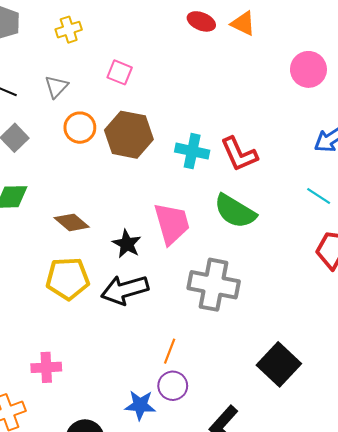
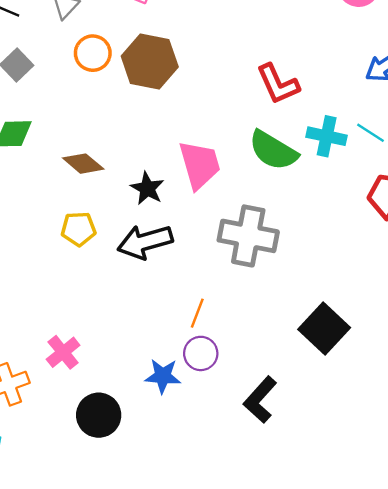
cyan cross: (192, 151) -> (327, 136), moved
yellow pentagon: (68, 279) -> (78, 229), size x0.7
pink cross: (46, 367) -> (63, 352), moved, turned -36

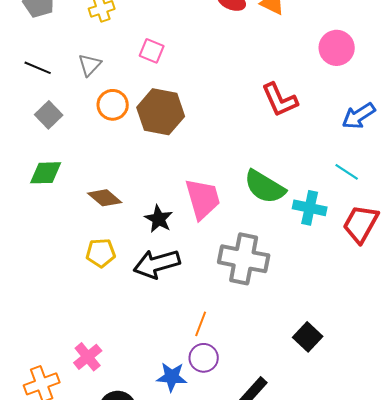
red L-shape: (278, 84) -> (280, 100), moved
cyan cross: (327, 136) -> (310, 208), moved
black square: (324, 329) -> (308, 337), size x0.7

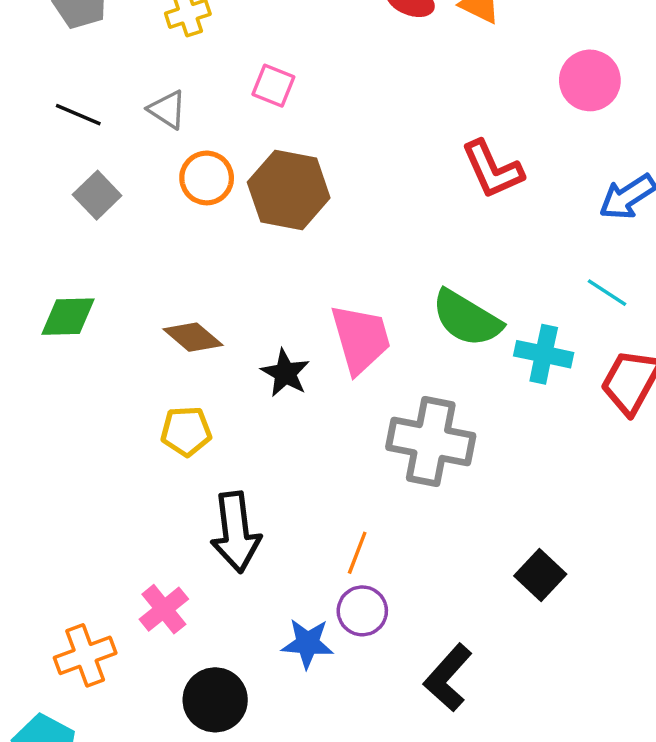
gray triangle: (90, 65) -> (167, 110), turned -40
green diamond: (46, 173) -> (68, 317), moved
black arrow: (157, 264) -> (236, 532), moved, turned -81

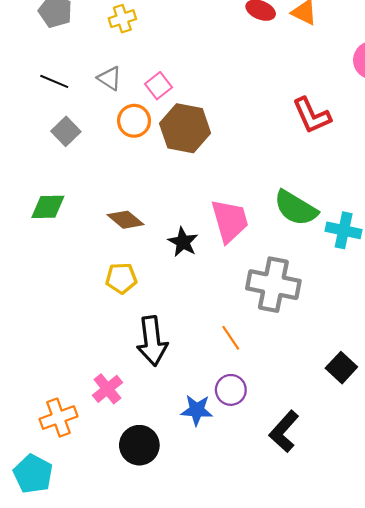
pink square: (273, 86) -> (158, 86), moved, turned 30
orange line: (357, 553) -> (231, 338), moved, turned -55

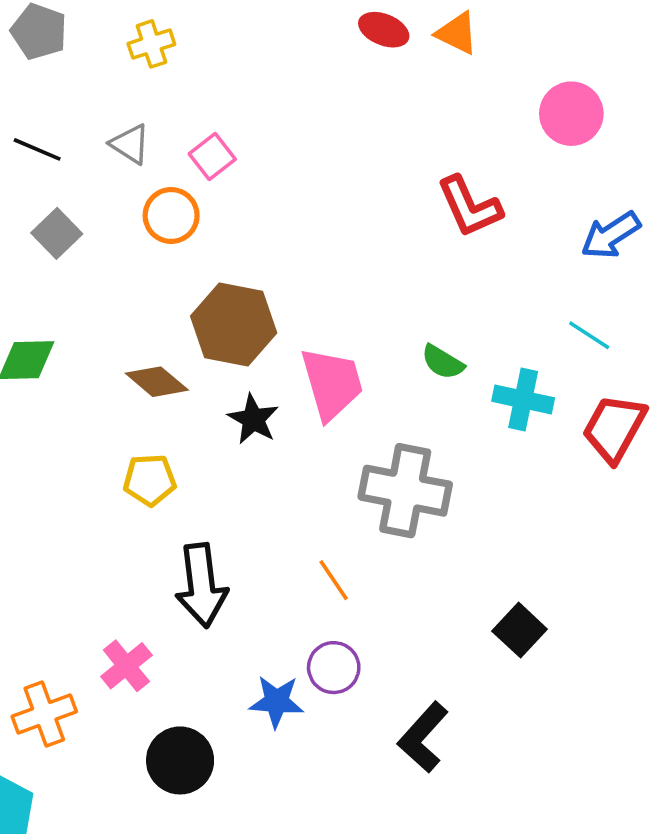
brown hexagon: (185, 128) -> (234, 324), moved
green semicircle: (296, 208) -> (443, 362), size x0.6

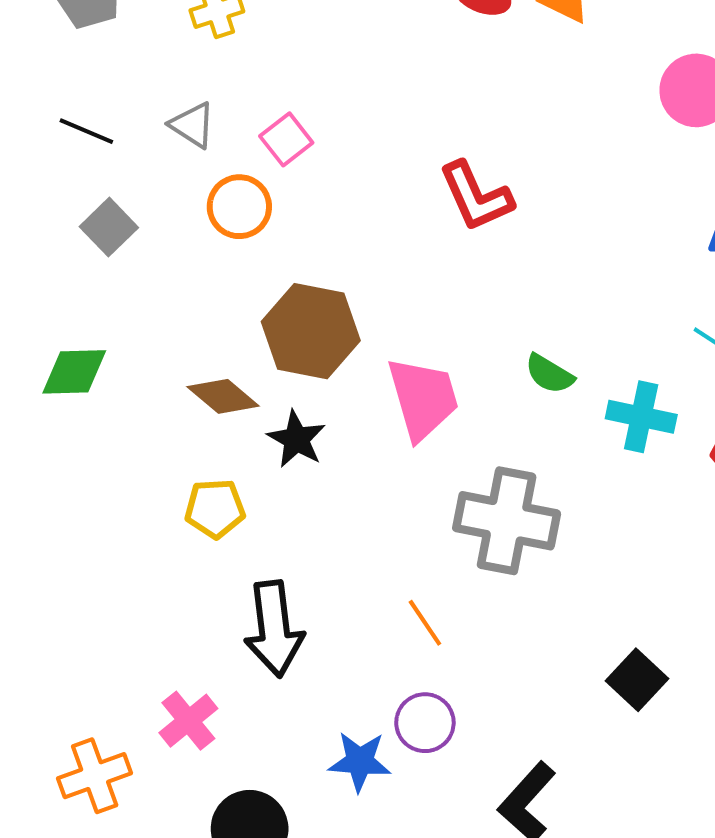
red L-shape: (469, 207) -> (476, 196), moved
black star: (253, 419) -> (296, 439), moved

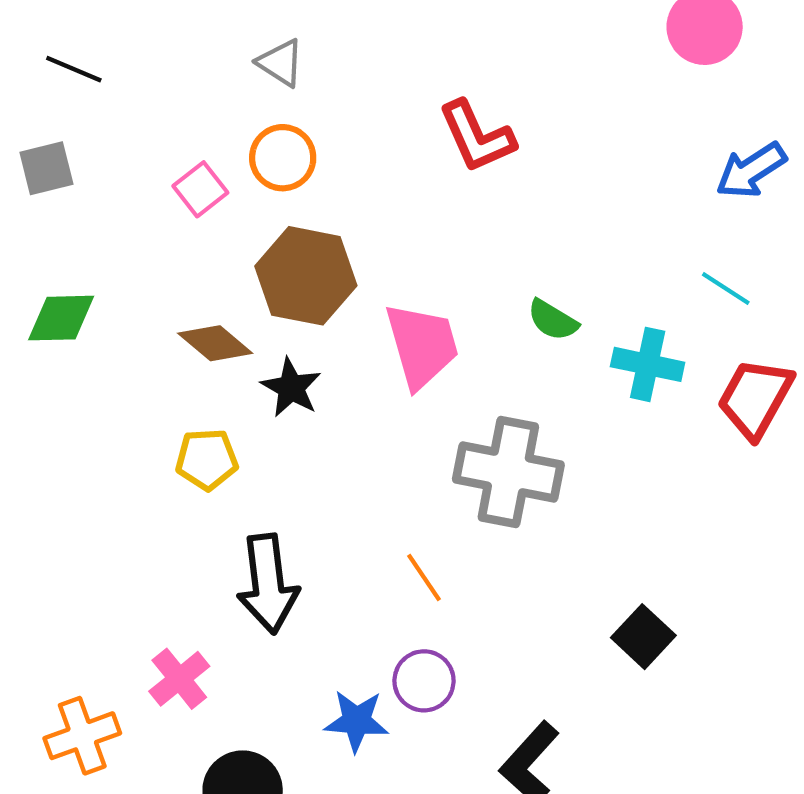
gray triangle: (192, 125) -> (281, 63), moved
pink square: (286, 139) -> (200, 189), moved
orange circle: (239, 207) -> (283, 158), moved
gray square: (109, 227) -> (46, 168), moved, turned 30

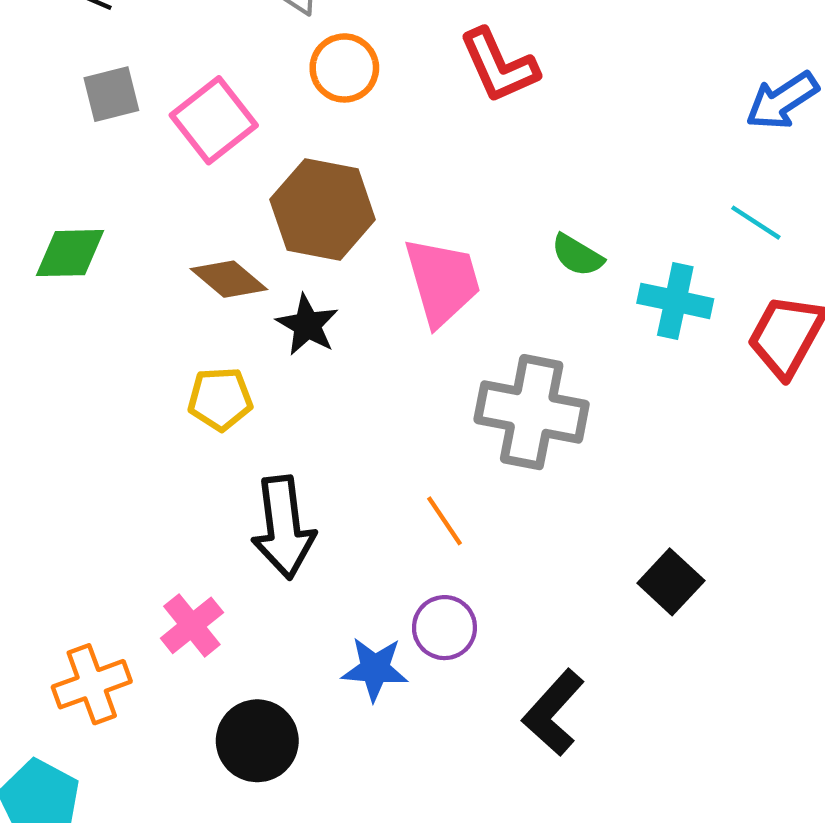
orange circle: (283, 158) -> (344, 68), moved
gray square: (46, 168) -> (111, 94), moved
pink square: (200, 189) -> (214, 120), size x1.5

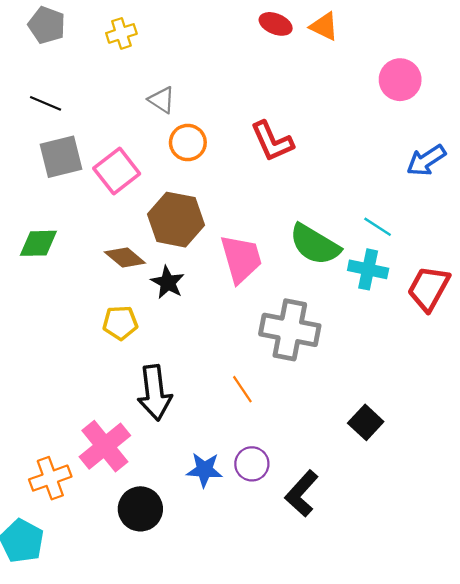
gray square: (111, 94) -> (61, 157), size x1.4
cyan line: (756, 223) -> (378, 227), moved
green semicircle: (577, 255) -> (315, 244), size x1.8
pink cross: (192, 625) -> (105, 446), size x1.5
purple circle: (444, 628) -> (252, 464), moved

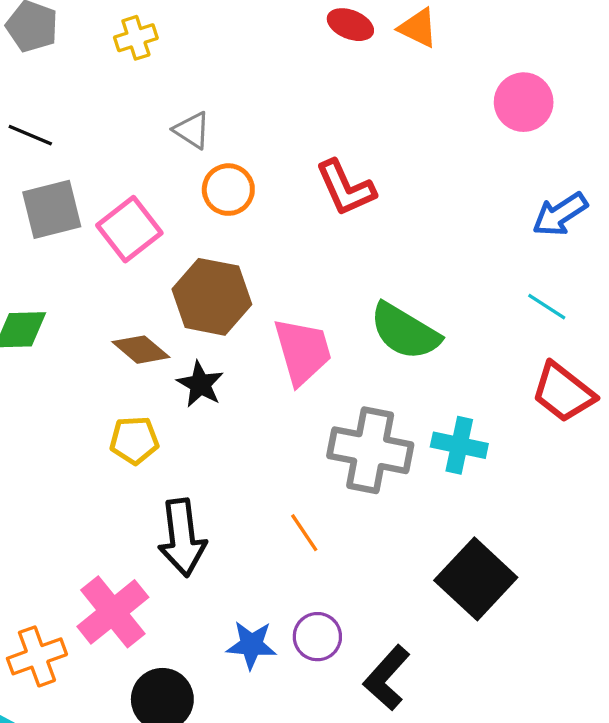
cyan line: (378, 227) -> (547, 307), moved
cyan cross: (368, 269) -> (459, 445), moved
red trapezoid: (429, 288) -> (563, 392), turned -81
black square: (366, 422) -> (476, 579), size x1.6

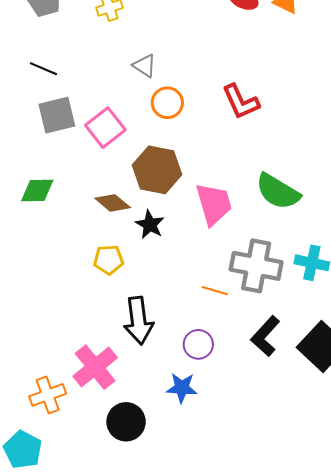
orange line: (304, 533) -> (215, 291), moved, turned -40
purple circle: (317, 637) -> (198, 344), moved
black L-shape: (387, 678) -> (265, 336), moved

